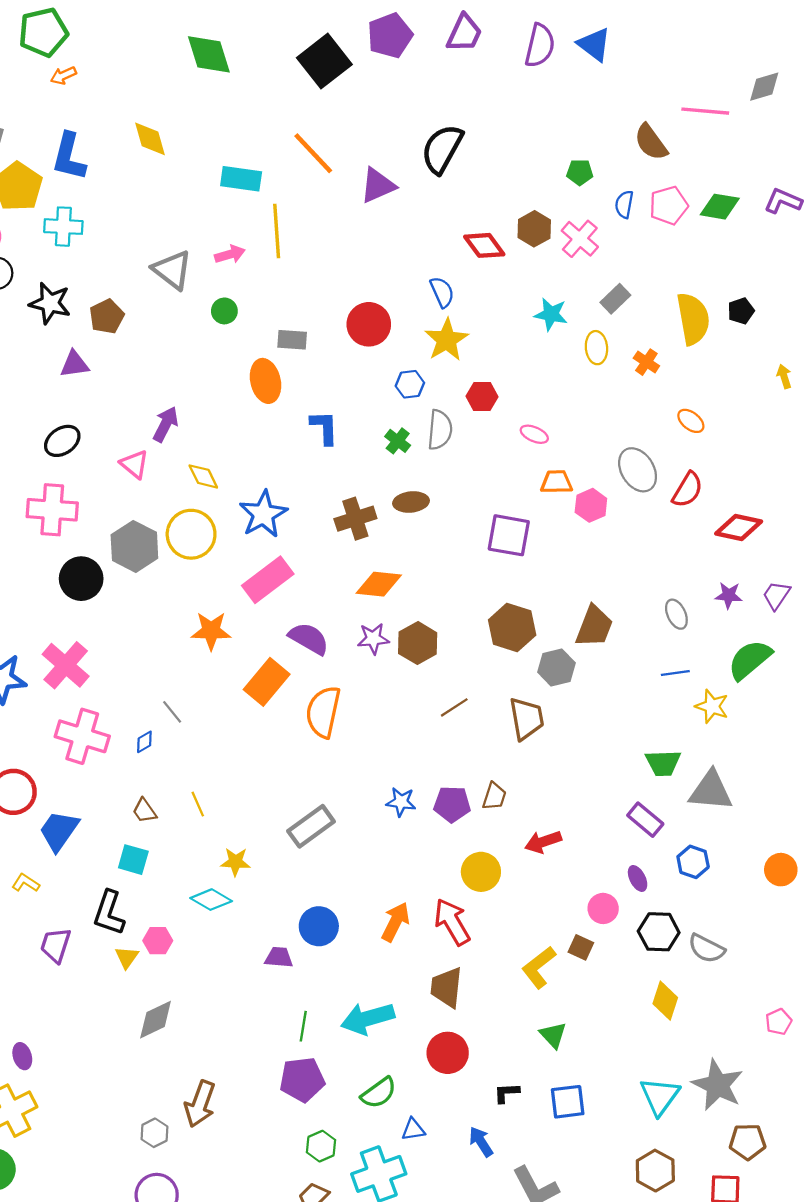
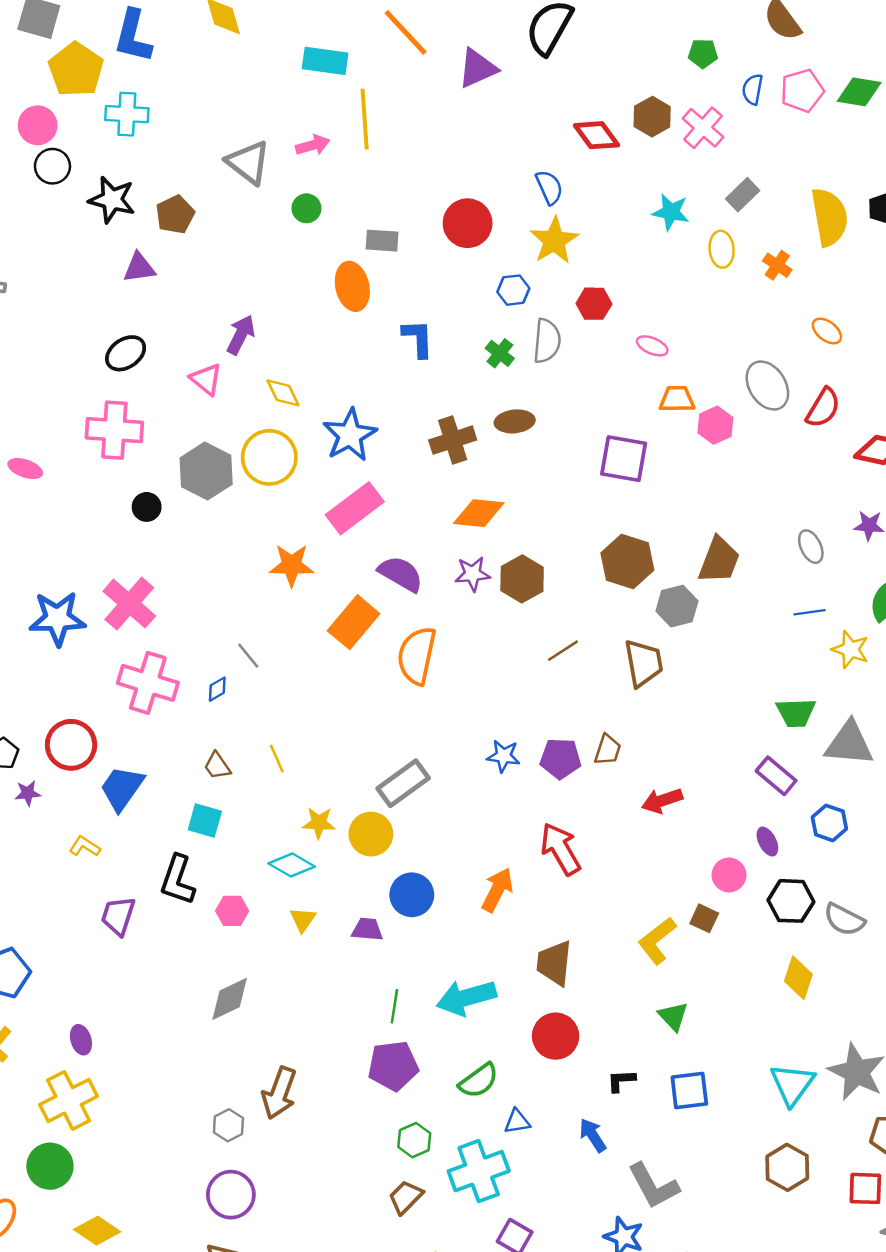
black circle: (81, 579) -> (147, 507), size x0.6
yellow circle: (481, 872) -> (371, 834), moved
red arrow: (452, 922) -> (560, 849), moved
yellow triangle: (127, 957) -> (303, 920), moved

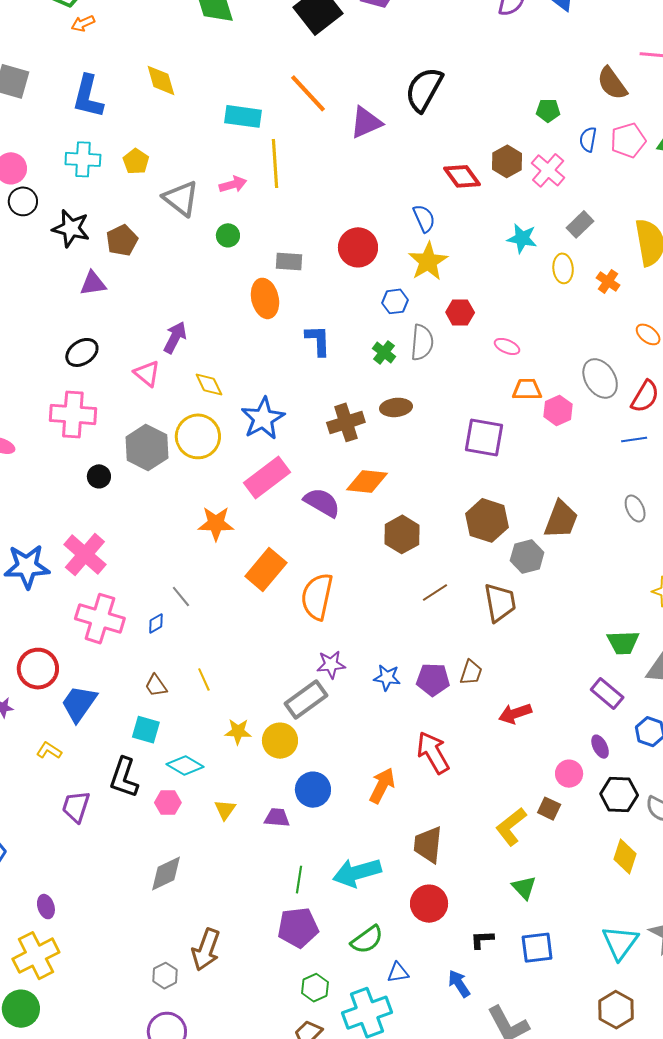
yellow pentagon: (76, 70) -> (136, 161), moved, size x0.6
purple semicircle: (401, 574) -> (322, 502), moved
purple star: (473, 574) -> (331, 665), moved
blue line: (810, 612) -> (634, 439), moved
cyan diamond: (292, 865) -> (185, 766), moved

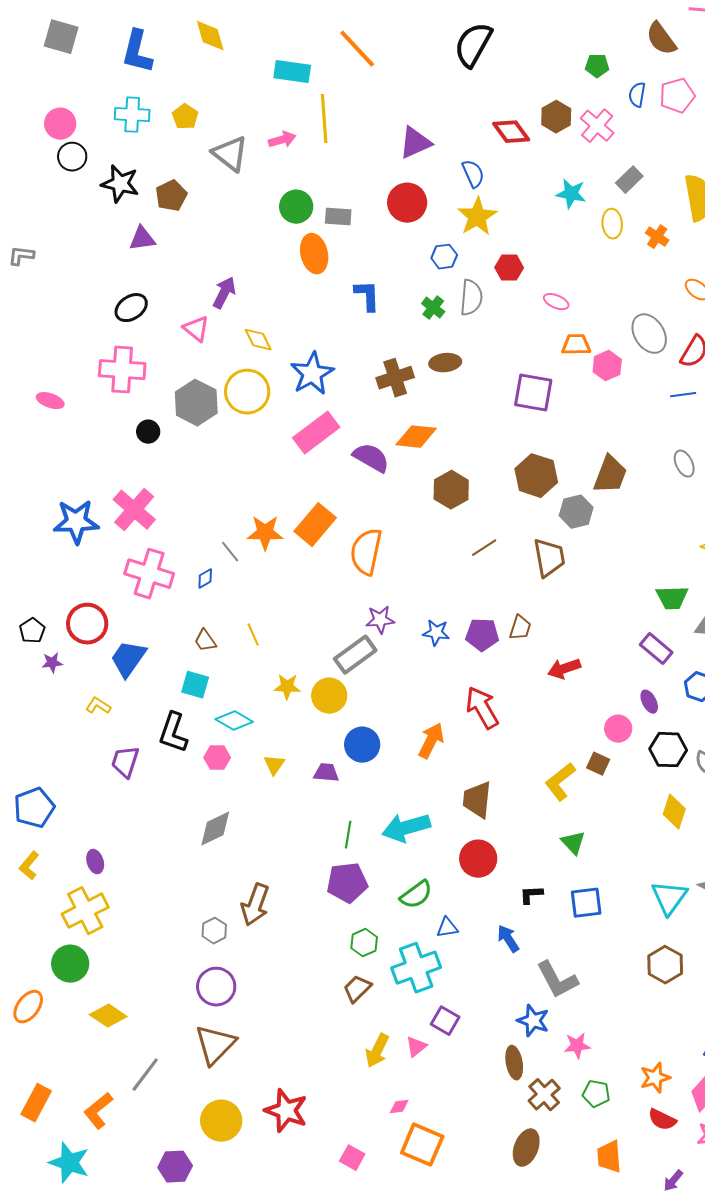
purple triangle: (366, 122) -> (415, 143), moved
green circle: (228, 235) -> (296, 207), moved, size x1.4
orange star: (216, 523) -> (265, 533), moved

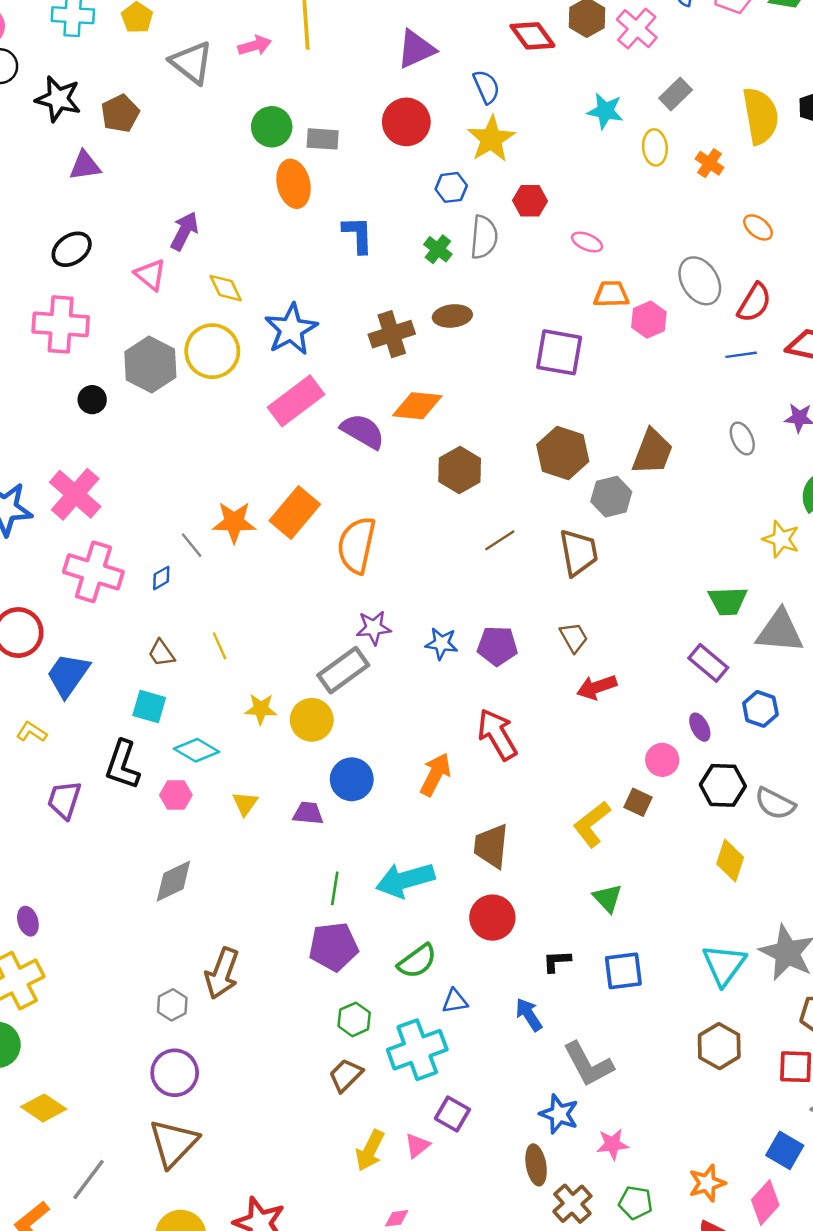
brown trapezoid: (520, 628) -> (574, 637), moved, turned -48

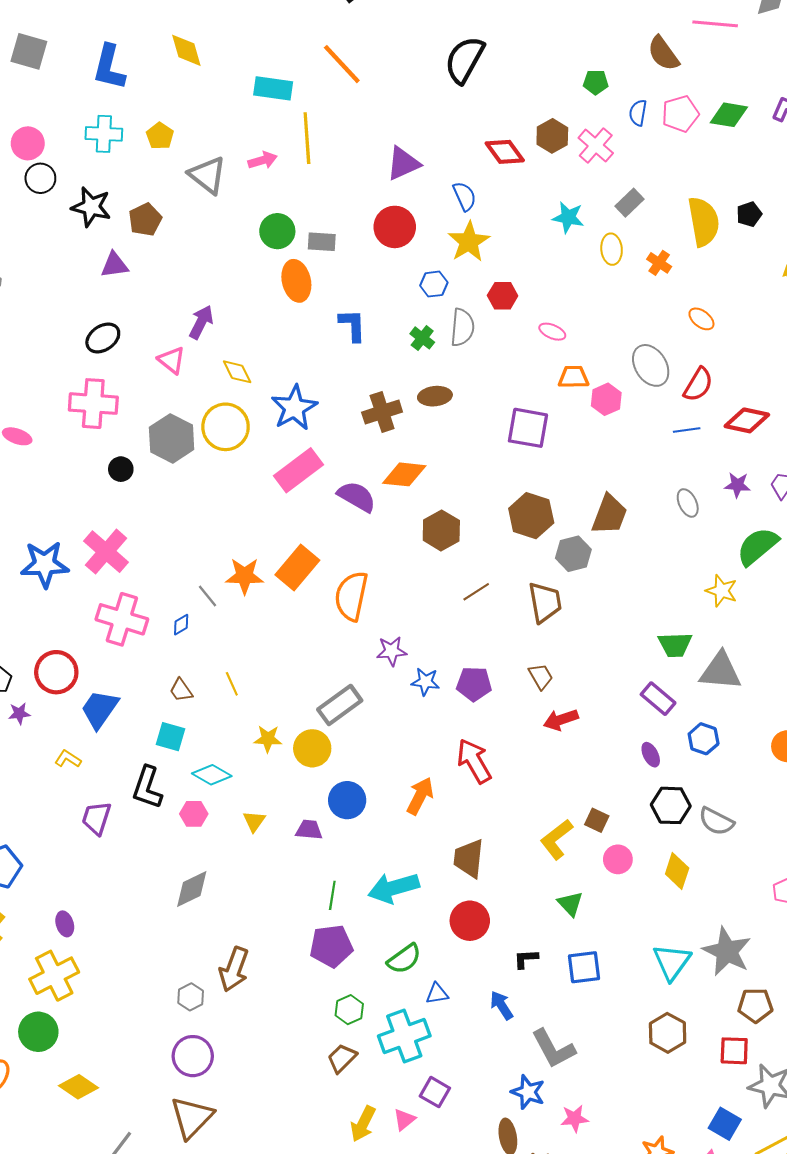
purple star: (374, 628) -> (392, 651), moved
pink circle: (662, 760) -> (618, 859), moved

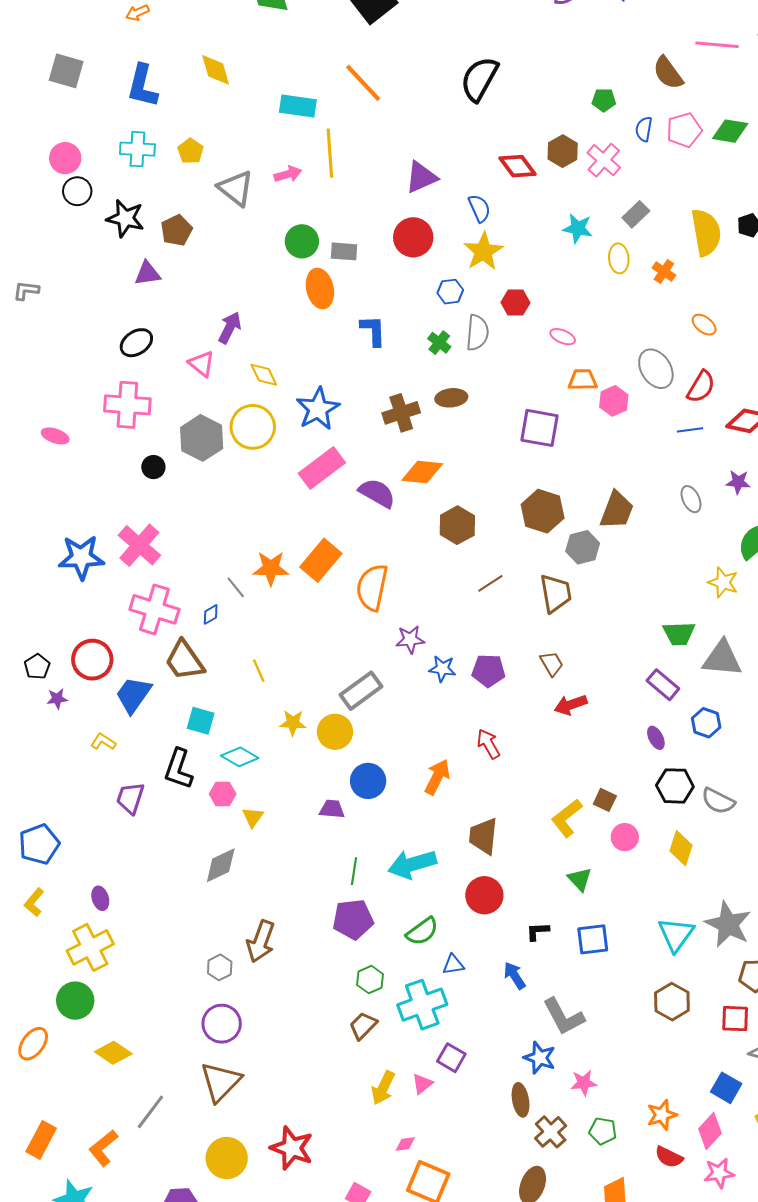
brown trapezoid: (181, 690) -> (185, 661), moved, size x1.8
red arrow: (474, 761) -> (488, 744), size x0.7
yellow triangle: (254, 821) -> (253, 817), moved

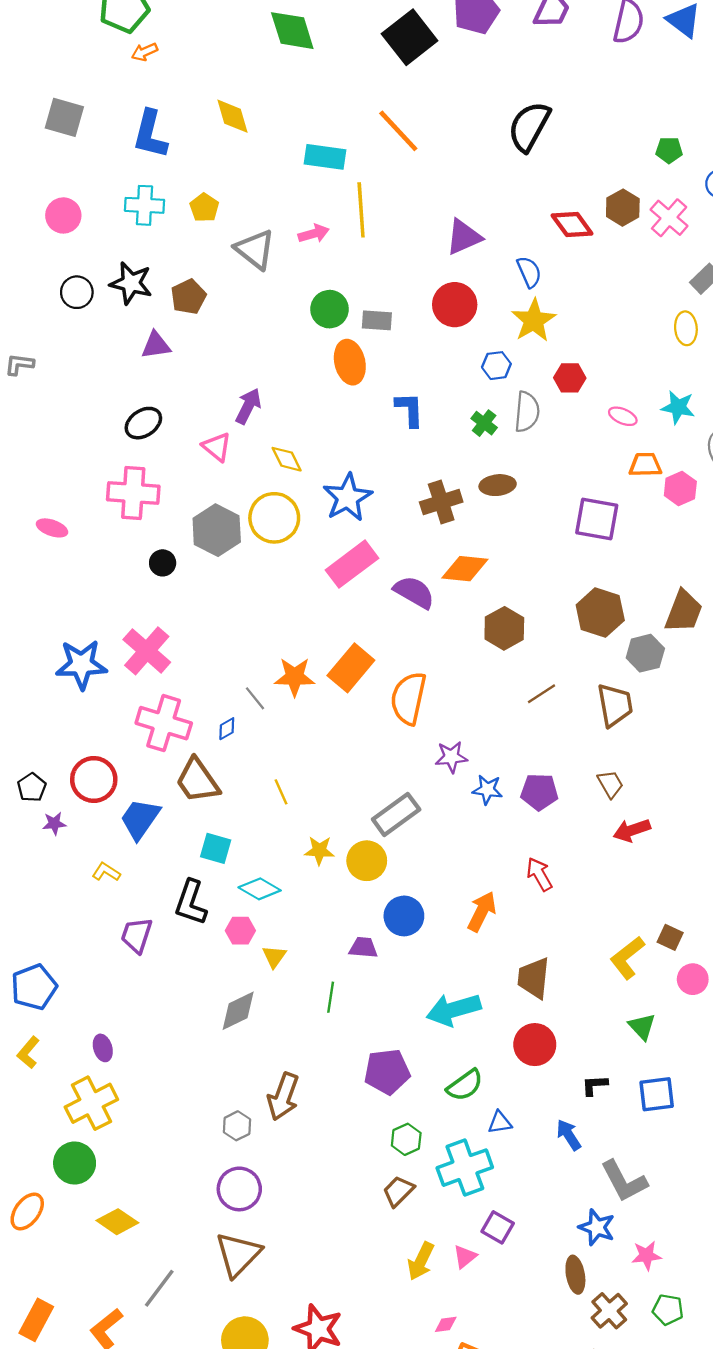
black circle: (77, 191) -> (77, 292), moved
cyan star: (578, 228) -> (678, 407), moved
green line: (354, 871) -> (331, 997), moved

